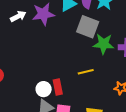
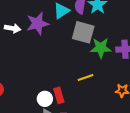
white arrow: (18, 16) -> (13, 28), turned 42

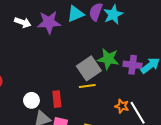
gray square: (83, 32) -> (89, 68), moved, turned 30
white circle: (45, 99) -> (31, 100), moved

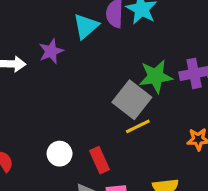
purple star: (49, 22) -> (51, 51), size x0.7
white circle: (31, 100) -> (60, 154), moved

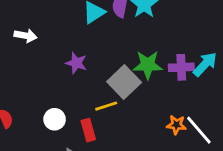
purple star: (51, 51) -> (76, 63), moved, turned 30
yellow line: (138, 126) -> (106, 106), moved

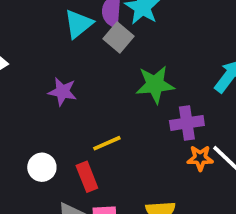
purple cross: (181, 67) -> (187, 123), moved
gray square: (124, 82) -> (118, 38), moved, size x0.7

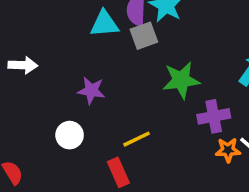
cyan triangle: (78, 24) -> (104, 24), turned 36
gray square: (118, 38) -> (144, 36), turned 32
white circle: (42, 167) -> (70, 135), moved

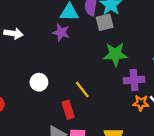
gray square: (144, 36) -> (105, 22), moved
purple star: (91, 90) -> (61, 32), moved
yellow line: (137, 139) -> (82, 89), turned 72

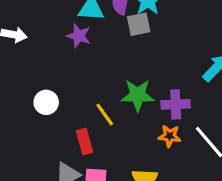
green star: (115, 54) -> (138, 95), moved
orange star: (141, 103) -> (170, 136), moved

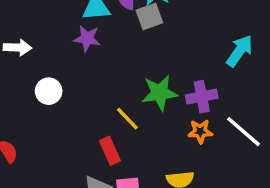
white circle: (46, 102) -> (49, 91), moved

